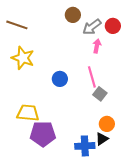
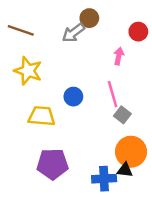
gray arrow: (92, 27) -> (73, 33), moved
yellow trapezoid: (28, 113) -> (42, 116), moved
orange circle: (107, 124) -> (131, 152), size x1.6
black triangle: (102, 139) -> (125, 170), turned 40

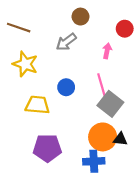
gray arrow: (73, 33) -> (66, 42), moved
gray square: (122, 115) -> (110, 104), size x1.6
orange circle: (131, 152) -> (103, 137), moved
black triangle: (125, 170) -> (120, 139), moved

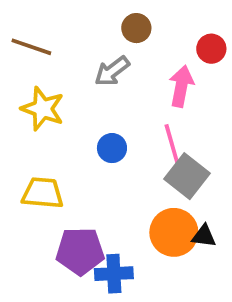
pink arrow: (107, 51) -> (181, 86), size x1.5
yellow trapezoid: (37, 105) -> (43, 193), moved
blue cross: (94, 161) -> (114, 274), moved

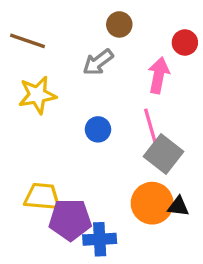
yellow star: (43, 109) -> (37, 95), turned -30
yellow trapezoid: (43, 193) -> (42, 197), moved

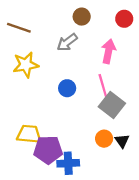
red circle: (185, 43) -> (124, 19), moved
orange circle: (152, 203) -> (104, 139), size x0.6
black triangle: (178, 206) -> (122, 141), turned 48

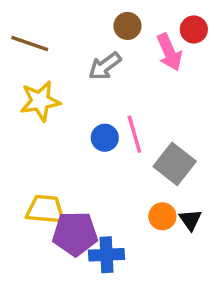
pink arrow: (109, 51) -> (169, 52), moved, turned 145
pink line: (103, 86) -> (134, 134), moved

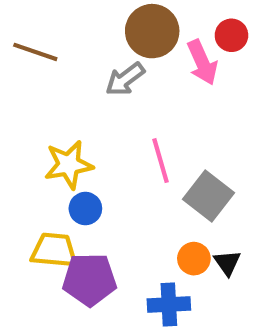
brown circle: (127, 26) -> (152, 31), size x1.6
yellow star: (40, 101) -> (69, 165), moved
blue circle: (105, 138) -> (85, 209), moved
blue cross: (107, 255) -> (169, 305), moved

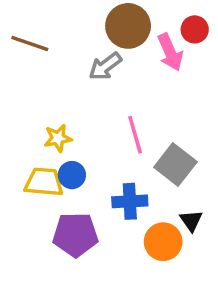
yellow star: (69, 165) -> (58, 138), size x0.7
yellow trapezoid: (54, 250) -> (44, 182), moved
orange circle: (194, 259) -> (163, 242), moved, size x1.4
blue cross: (169, 305) -> (130, 201), moved

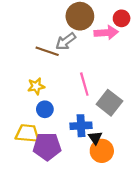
brown line: (30, 43) -> (47, 51), moved
pink arrow: (170, 52) -> (106, 33), turned -70
yellow trapezoid: (44, 182) -> (27, 133), moved
black triangle: (191, 221) -> (95, 138), moved

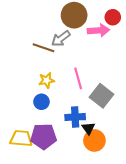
yellow star: (36, 86) -> (47, 80), moved
yellow trapezoid: (27, 133) -> (21, 138), moved

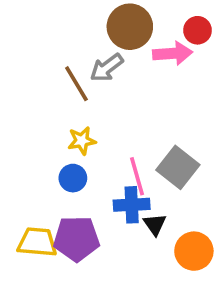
brown line: (44, 48) -> (76, 84), turned 40
pink line: (78, 78) -> (137, 176), moved
orange circle: (94, 140) -> (194, 251), moved

